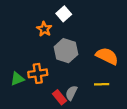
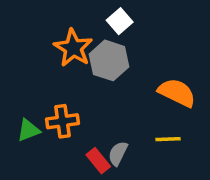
white square: (64, 14) -> (120, 21), moved
orange star: (44, 29) -> (73, 48), size x1.5
gray hexagon: (66, 51) -> (109, 60), moved

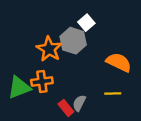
white square: (120, 21) -> (86, 23), moved
orange star: (73, 48) -> (49, 49), moved
green triangle: (28, 130) -> (19, 87), size x1.5

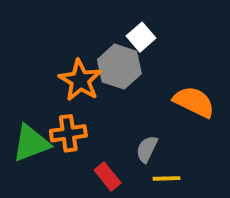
yellow line: (113, 93) -> (166, 178), moved
gray semicircle: (79, 103) -> (147, 149), moved

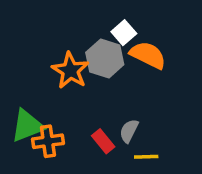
orange semicircle: (194, 102) -> (148, 55), moved
orange cross: (68, 133) -> (48, 141), moved
red rectangle: (108, 177) -> (103, 141), moved

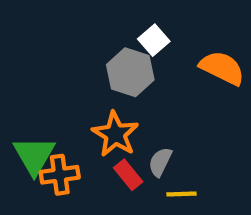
orange semicircle: (148, 55) -> (222, 68), moved
orange star: (70, 71) -> (115, 134), moved
green triangle: (27, 126) -> (34, 156), turned -39

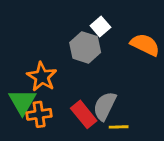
orange star: (115, 134) -> (42, 77), moved
gray semicircle: (160, 162) -> (105, 106), size x1.5
red rectangle: (128, 175) -> (84, 114), size x1.4

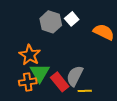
gray hexagon: (85, 47) -> (51, 22), moved
green triangle: (22, 102) -> (40, 73), moved

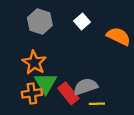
gray hexagon: (51, 22) -> (40, 22), moved
gray semicircle: (75, 76) -> (86, 87), turned 45

